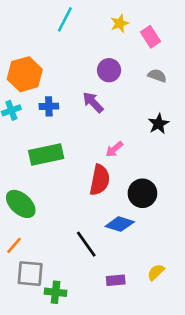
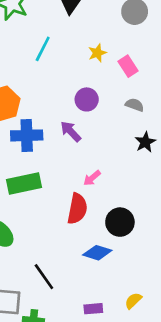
blue cross: (49, 106) -> (27, 135), size x1.6
black star: (159, 124) -> (145, 142), moved
black line: (86, 244) -> (44, 277), moved

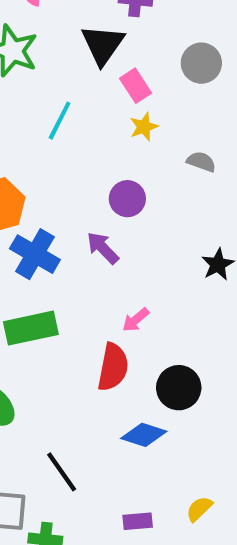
pink rectangle: (128, 66) -> (136, 86), moved
gray semicircle: (135, 105) -> (201, 162), moved
blue cross: (27, 135) -> (35, 254), turned 32

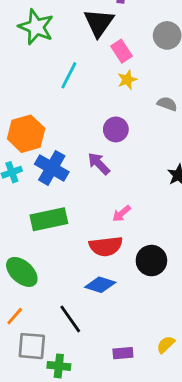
red semicircle: (113, 367) -> (106, 246), turned 72
blue diamond: (144, 435) -> (100, 285), moved

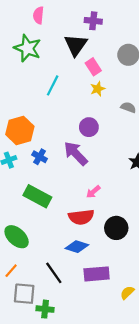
purple arrow: (99, 164) -> (76, 153), size x1.4
blue cross: (52, 168) -> (40, 157), size x0.6
green rectangle: (49, 219) -> (37, 196), turned 40
purple rectangle: (123, 353) -> (97, 274), moved, size x1.6

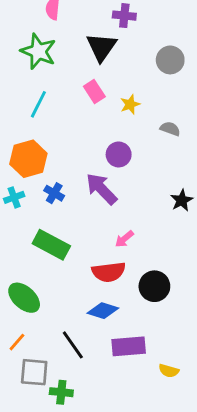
pink rectangle: (93, 67) -> (94, 91), moved
cyan line: (53, 85) -> (38, 104), moved
yellow semicircle: (127, 293) -> (169, 371), turned -120

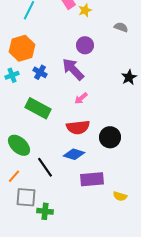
yellow star: (130, 104) -> (85, 10), moved
pink arrow: (124, 239) -> (81, 98), moved
black line: (73, 345) -> (45, 167), moved

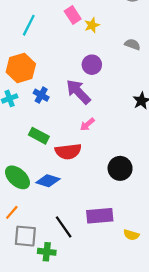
green rectangle: (38, 108) -> (39, 136), size x0.7
red semicircle: (78, 127) -> (68, 151), moved
blue diamond: (74, 154) -> (48, 181), moved
black line: (45, 167) -> (64, 227), moved

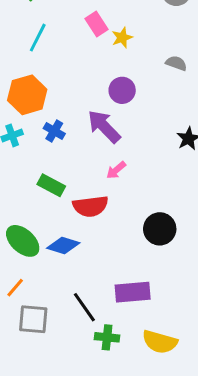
yellow semicircle: (131, 235) -> (160, 342), moved, size x1.6
green cross: (47, 252) -> (107, 337), moved

